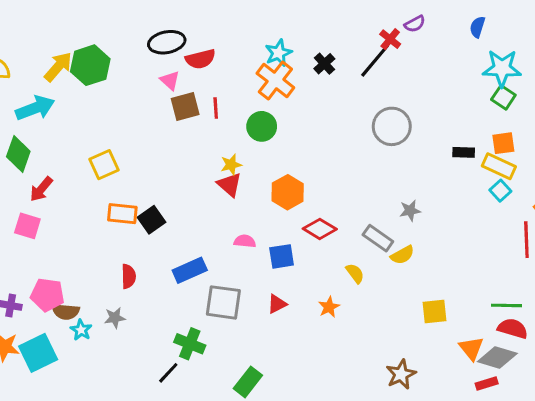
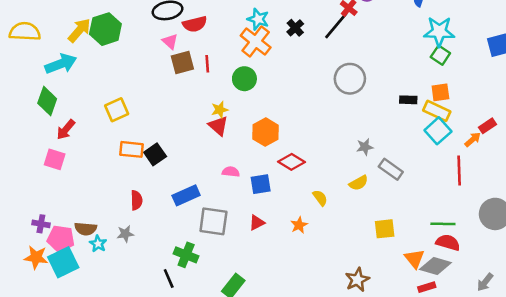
cyan star: (278, 53) -> (258, 19), turned -30
cyan square: (500, 191) -> (438, 131), size x1.5
gray rectangle: (378, 238) -> (391, 169), moved
pink pentagon: (47, 295) -> (61, 239), moved
black line: (168, 373) -> (169, 278), turned -66

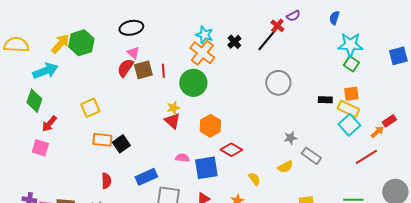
red semicircle: (195, 24) -> (125, 68), moved, turned 138
green circle: (244, 79) -> (193, 83), size x1.4
red line: (459, 171) -> (366, 157), turned 60
blue square: (261, 184) -> (206, 168), size x1.4

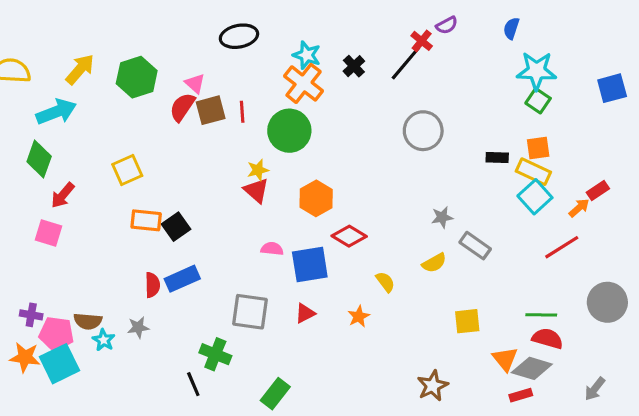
black ellipse: (131, 28) -> (239, 36), moved
green hexagon: (81, 43) -> (137, 77), moved
blue rectangle: (146, 177) -> (182, 279), moved

